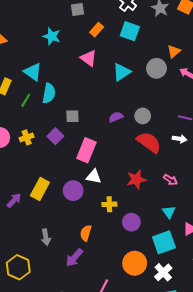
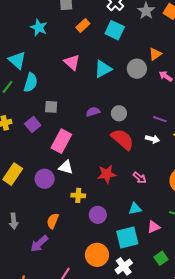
pink triangle: (89, 58) -> (72, 62), moved
cyan triangle: (169, 212) -> (135, 209), turned 48

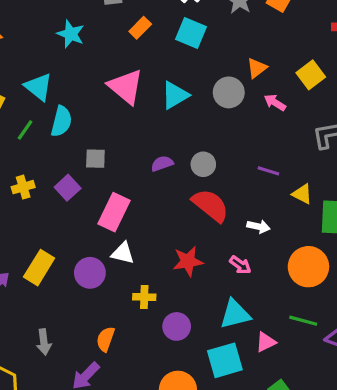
pink triangle: (72, 62) -> (126, 87), size x1.4
white arrow: (152, 139) -> (258, 227), moved
cyan triangle: (135, 209) -> (235, 314), size x1.5

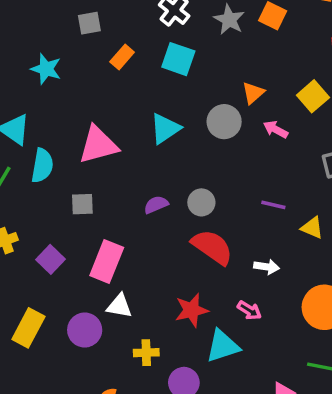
pink triangle: (126, 87) -> (98, 145), moved, turned -51
purple square: (68, 188) -> (50, 259), moved
cyan triangle: (235, 314) -> (223, 346), moved

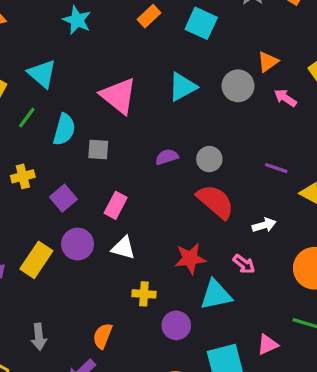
pink triangle: (98, 145) -> (119, 96), turned 48
cyan semicircle: (42, 166) -> (64, 129), moved
pink rectangle: (107, 262) -> (116, 205), size x0.7
white arrow: (267, 267) -> (264, 225), turned -30
purple circle: (85, 330) -> (78, 244), moved

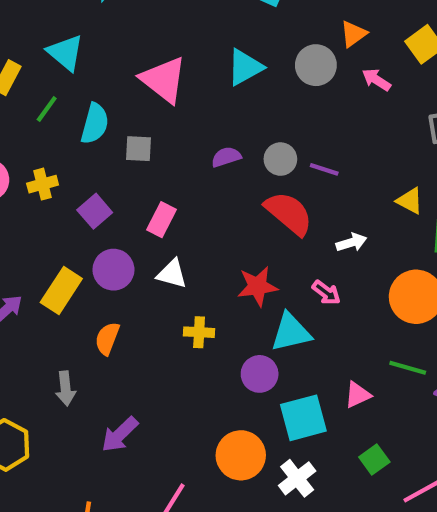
purple line: (276, 168) -> (324, 169), moved
purple circle: (176, 325) -> (260, 374), moved
orange semicircle: (103, 336) -> (107, 338), moved

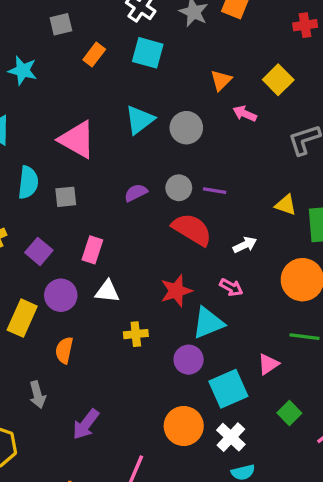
gray circle: (316, 65) -> (186, 128), moved

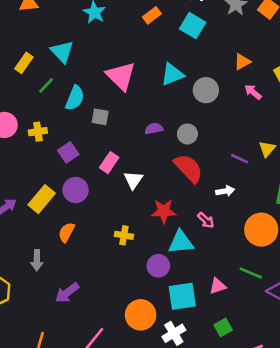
purple line: (215, 191) -> (240, 159), moved
yellow triangle: (286, 205) -> (267, 149), moved, turned 36
white triangle: (107, 291) -> (133, 180), moved, turned 42

